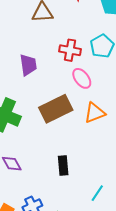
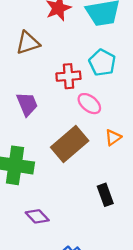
orange triangle: (95, 113) -> (113, 137), size x0.7
black rectangle: (63, 166) -> (105, 195), moved

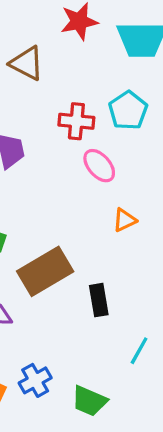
brown triangle: (28, 43) -> (27, 63), turned 35
brown rectangle: (70, 144) -> (45, 271), moved

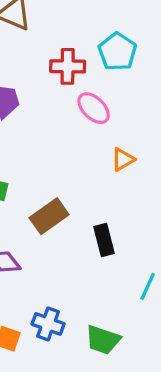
brown rectangle: (45, 271) -> (49, 216), size x0.7
blue cross: (35, 380) -> (48, 324), turned -36

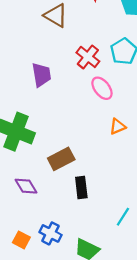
red cross: (68, 66) -> (88, 57), turned 30
black rectangle: (104, 240) -> (81, 188), moved

